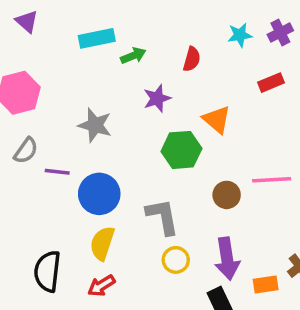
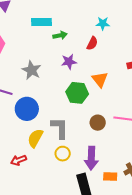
cyan star: (240, 35) -> (103, 23), moved
yellow semicircle: (102, 243) -> (35, 138), moved

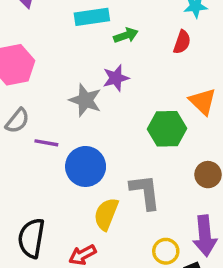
purple star: (69, 62) -> (116, 78), moved
yellow circle: (63, 154) -> (166, 251), moved

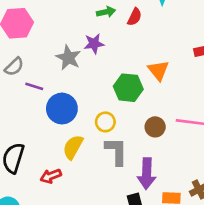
red semicircle: (182, 42) -> (135, 17), moved
gray L-shape: (145, 192) -> (116, 151), moved
yellow circle: (166, 251) -> (105, 122), moved

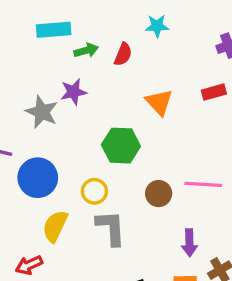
orange triangle: (158, 70) -> (159, 102), moved
purple arrow: (147, 174) -> (189, 243), moved, size x0.7

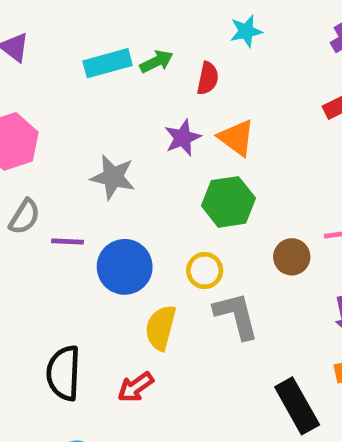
green arrow: (86, 50) -> (156, 62), moved
purple star: (73, 92) -> (183, 138), moved
orange triangle: (159, 102) -> (237, 138), moved

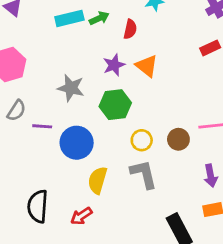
green hexagon: (228, 202) -> (115, 105), moved
yellow circle: (205, 271) -> (142, 140), moved

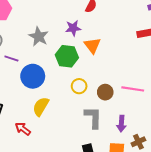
orange triangle: (147, 66) -> (92, 45), moved
gray L-shape: (144, 174) -> (93, 117), moved
red arrow: (81, 216) -> (23, 129), turned 56

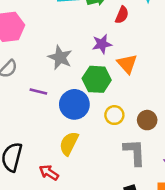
purple line: (11, 58) -> (38, 92), moved
blue circle: (33, 76) -> (74, 104), moved

